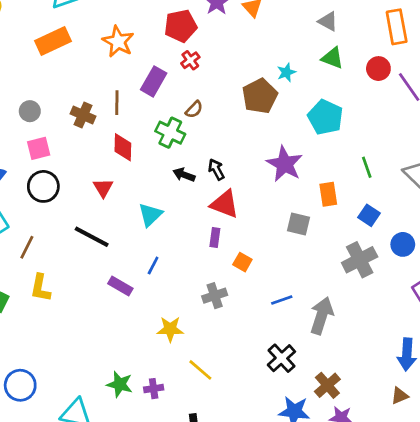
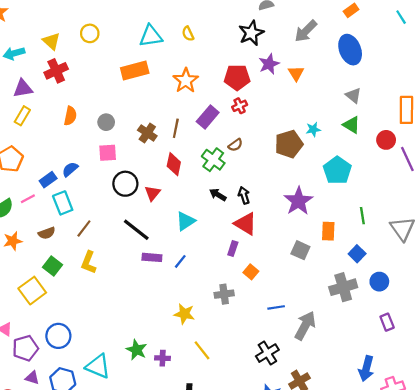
black circle: (43, 186) -> (125, 184), moved
purple rectangle: (120, 286) -> (152, 257), moved, turned -36

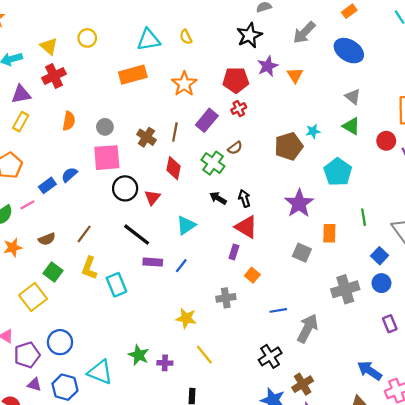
blue ellipse: (350, 50) -> (349, 51), turned -36
pink square: (108, 153) -> (107, 158), size x1.5
cyan rectangle: (63, 203) -> (116, 285), moved
blue square: (357, 254) -> (380, 256), moved
blue arrow: (366, 369) -> (370, 371), turned 110

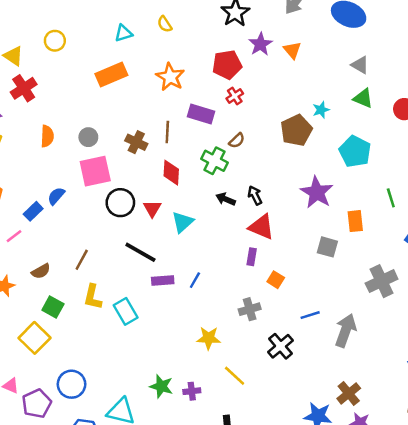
cyan triangle: (149, 40) -> (124, 33), size x0.7
purple rectangle: (207, 120) -> (201, 114), turned 75
cyan triangle: (186, 225) -> (183, 222), moved
black cross: (270, 356) -> (280, 346), moved

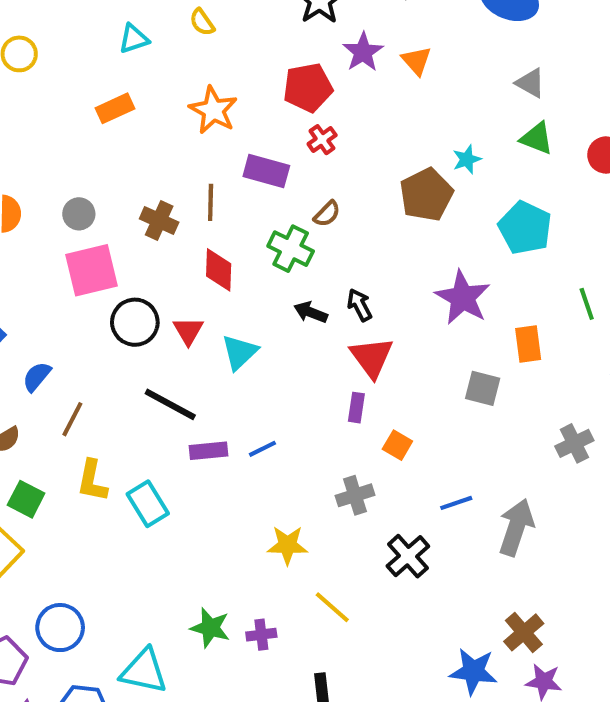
orange rectangle: (111, 75) -> (115, 108), size x0.7
blue semicircle: (56, 196) -> (37, 377), moved
red triangle: (261, 227) -> (372, 357), turned 32
blue line: (195, 280) -> (262, 449), turned 35
gray cross: (382, 281) -> (574, 443), size x0.7

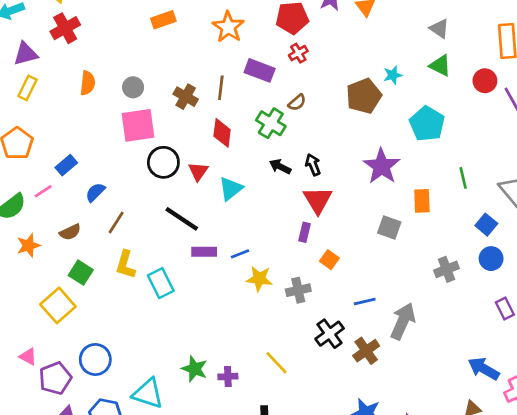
yellow star: (287, 545) -> (259, 279), moved
brown cross: (524, 632) -> (366, 351), moved

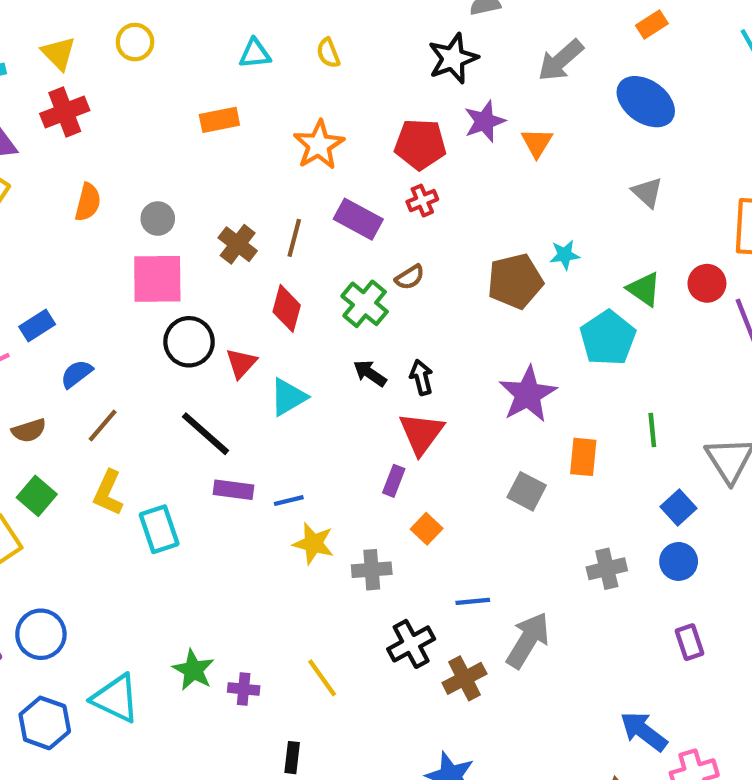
green triangle: (440, 65) -> (644, 289), moved

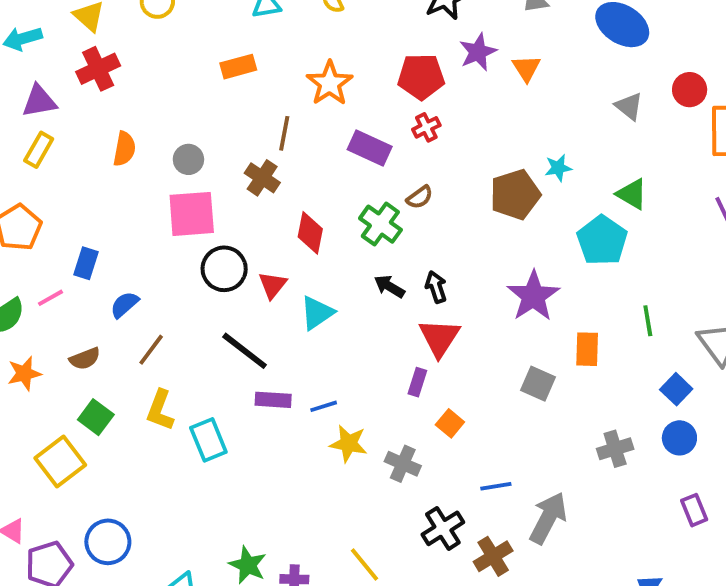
brown line: (294, 238) -> (284, 133), moved
red circle: (707, 283) -> (690, 90), moved
blue rectangle: (37, 326) -> (86, 263), turned -36
gray cross: (372, 570) -> (403, 464), turned 32

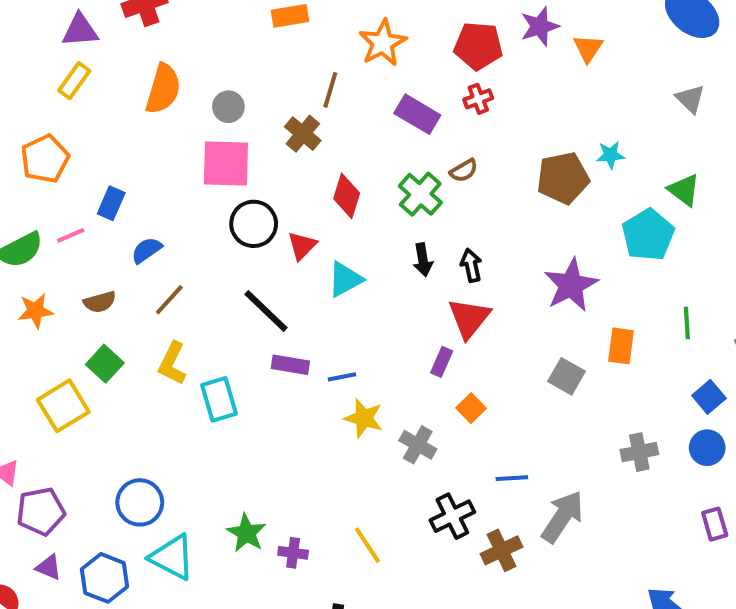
orange semicircle: (124, 149) -> (163, 89), size x1.4
black arrow: (389, 286) -> (423, 260), turned -136
blue circle: (108, 542) -> (140, 502), moved

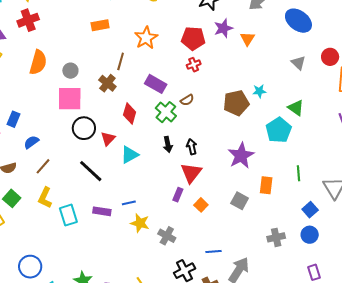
purple rectangle: (417, 114) -> (156, 84), moved
purple rectangle: (290, 365) -> (102, 211), moved
orange square: (471, 408) -> (201, 205), moved

